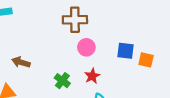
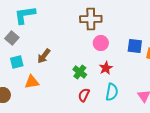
brown arrow: (21, 62) -> (44, 56), turned -70

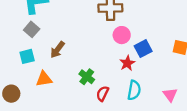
gray square: (12, 38) -> (32, 29), moved
blue square: (135, 46) -> (143, 49), moved, turned -35
green cross: (80, 72) -> (87, 77), moved

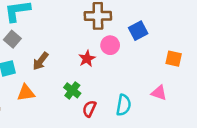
blue square: (143, 49) -> (138, 31), moved
red star: (127, 63) -> (87, 59), moved
pink triangle: (170, 95) -> (159, 93), moved, turned -35

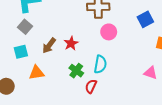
blue square: (138, 31) -> (145, 19), moved
red star: (87, 59) -> (71, 43), moved
cyan semicircle: (124, 105) -> (100, 64), moved

